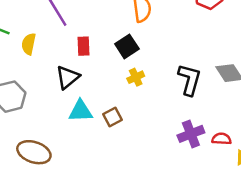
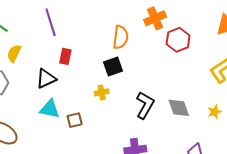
yellow semicircle: (29, 44) -> (14, 53), moved
black square: (127, 46) -> (113, 67), moved

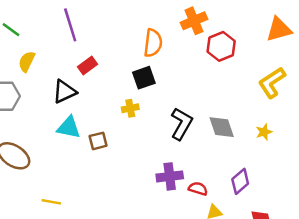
red rectangle: (65, 56) -> (87, 65), turned 42

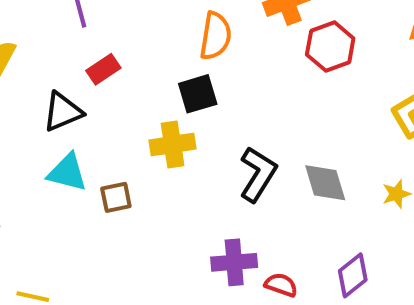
yellow cross: (130, 108) -> (173, 144), size x1.5

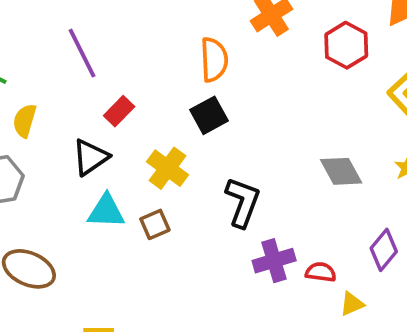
red hexagon: (330, 46) -> (346, 45), moved
yellow cross: (173, 144) -> (168, 168), moved, turned -33
black L-shape: (258, 174) -> (243, 202), moved

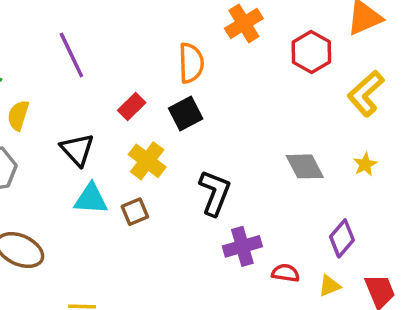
red rectangle: (119, 111) -> (132, 106), moved
black triangle: (90, 157) -> (77, 150), turned -39
red semicircle: (321, 272) -> (285, 273), moved
yellow triangle: (352, 304) -> (329, 286), moved

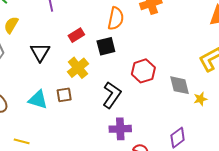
red hexagon: (311, 52) -> (143, 71), moved
gray diamond: (305, 166) -> (179, 85), moved
cyan triangle: (91, 199) -> (38, 100), moved

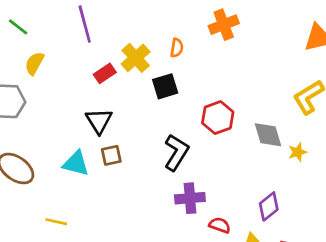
orange semicircle: (116, 19) -> (177, 48), size x0.6
red rectangle: (76, 35) -> (105, 73), moved
black triangle: (40, 52) -> (99, 121), moved
yellow cross: (78, 68) -> (136, 58), moved

